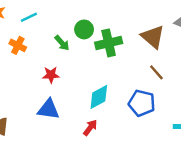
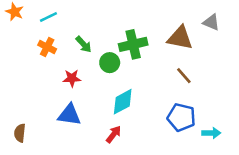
green circle: (84, 29) -> (110, 63), moved
brown triangle: (153, 37) -> (180, 38), turned -30
orange cross: (18, 45) -> (47, 47), moved
blue pentagon: (142, 103) -> (181, 117), moved

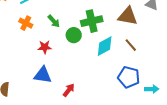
cyan diamond: (123, 102) -> (105, 46), moved
red arrow: (114, 134) -> (69, 90), moved

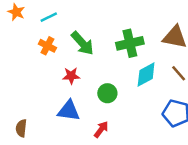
green arrow: (54, 21) -> (82, 43), size x1.5
green circle: (74, 35) -> (107, 93), moved

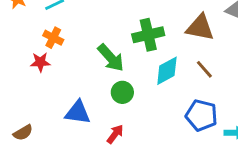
green arrow: (82, 43) -> (111, 58), moved
red star: (71, 76) -> (40, 62), moved
brown semicircle: (21, 128) -> (23, 133), turned -126

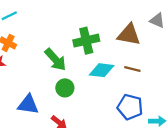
brown line: (204, 69) -> (132, 69), turned -35
cyan diamond: (167, 71) -> (102, 70), turned 35
red arrow: (115, 134) -> (59, 122), turned 91

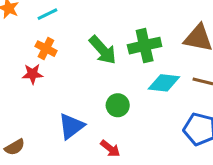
green arrow: (55, 60) -> (103, 50), moved
blue triangle: (28, 105) -> (71, 126), turned -45

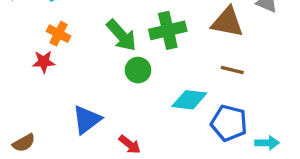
cyan diamond: (164, 83) -> (189, 100), moved
green circle: (118, 105) -> (138, 70), moved

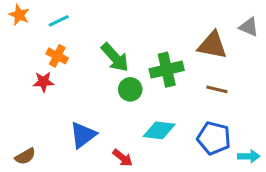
green cross: (168, 30) -> (167, 70), moved
cyan diamond: (189, 100) -> (159, 130), moved

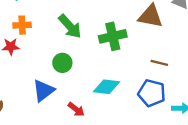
orange cross: (57, 56) -> (22, 25), turned -30
green circle: (130, 89) -> (62, 63), moved
brown line: (217, 89) -> (159, 63), moved

